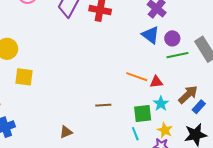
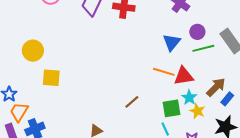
blue triangle: (151, 35) -> (172, 42), moved, turned 36
red triangle: (156, 82) -> (184, 76), size x1.5
brown line: (103, 105) -> (132, 102), turned -35
yellow star: (165, 130) -> (197, 111), moved

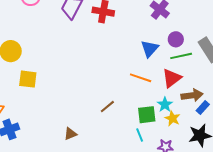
red triangle: (184, 76) -> (172, 78), moved, turned -30
brown arrow: (216, 87) -> (192, 95), turned 35

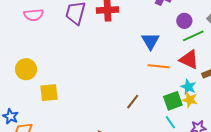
blue triangle: (150, 49) -> (151, 41), moved
red triangle: (172, 78) -> (189, 60), turned -45
yellow star: (172, 118) -> (190, 100), moved

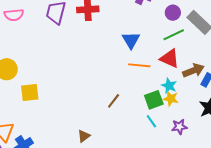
purple circle: (184, 21) -> (173, 13), moved

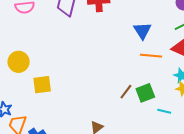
green square: (154, 100) -> (145, 93), moved
cyan line: (151, 121) -> (164, 111), turned -40

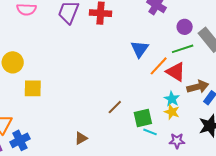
orange line: (151, 56) -> (159, 66), moved, turned -60
green square: (145, 93) -> (143, 118), moved

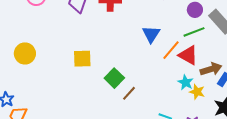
yellow square: (33, 88) -> (82, 59), moved
yellow star: (172, 112) -> (197, 92), moved
green square: (143, 118) -> (114, 78), moved, turned -30

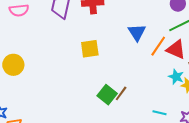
yellow square: (82, 59) -> (90, 49), moved
green square: (114, 78) -> (107, 95), moved

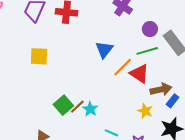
yellow square: (90, 49) -> (39, 56), moved
cyan star: (176, 77) -> (90, 109), moved

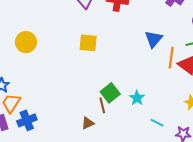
orange line: (123, 67) -> (171, 58), turned -40
brown line: (77, 107) -> (102, 105), moved, turned -63

